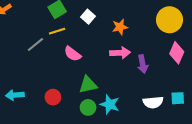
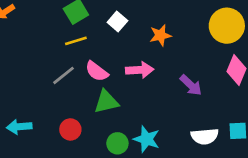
gray line: (35, 45) -> (63, 75), moved
pink arrow: (120, 53) -> (140, 70), moved
purple arrow: (143, 64) -> (191, 85), turned -36
green triangle: (88, 85) -> (106, 102), moved

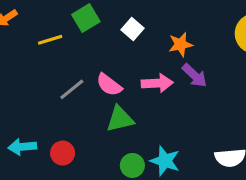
yellow line: (76, 41) -> (50, 40), moved
purple arrow: (191, 85) -> (194, 75), moved
red circle: (70, 129) -> (63, 153), moved

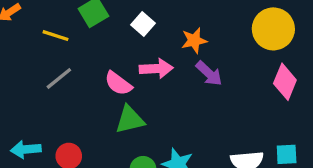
yellow line: (50, 40) -> (56, 36), turned 35
pink arrow: (157, 83) -> (156, 69), moved
gray line: (72, 89) -> (59, 78), moved

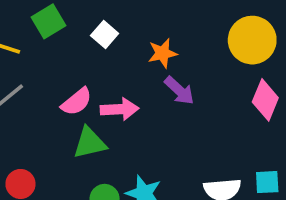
pink arrow: (156, 69) -> (120, 109), moved
pink semicircle: (118, 83) -> (77, 102), turned -76

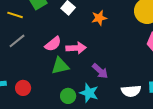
purple arrow: (179, 91) -> (100, 71), moved

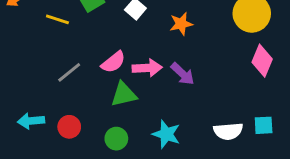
gray line: (17, 41) -> (69, 72), moved
purple arrow: (100, 71) -> (183, 74), moved
green circle: (68, 96) -> (116, 139), moved

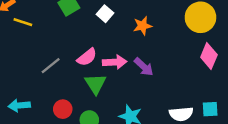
yellow line: (57, 19) -> (23, 22), moved
green triangle: (124, 94) -> (95, 84), turned -50
red circle: (69, 127) -> (63, 109), moved

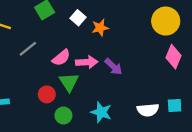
orange star: (142, 26) -> (100, 28), moved
gray line: (51, 66) -> (28, 49), moved
red circle: (63, 109) -> (47, 94), moved

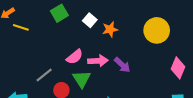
yellow circle: (166, 21) -> (157, 30), moved
gray line: (28, 49) -> (44, 75), moved
pink diamond: (173, 57) -> (178, 68), moved

